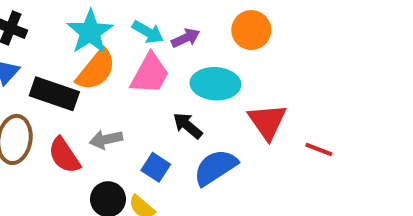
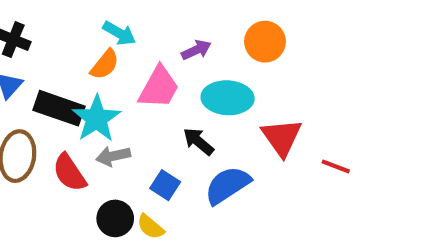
cyan star: (90, 32) -> (96, 119), moved
cyan arrow: (148, 32) -> (119, 33), moved
orange semicircle: (96, 70) -> (105, 64), moved, size x0.7

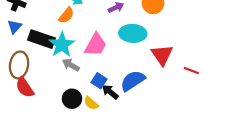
pink trapezoid: (159, 87) -> (96, 45), moved
black arrow: (198, 141) -> (110, 92), moved
gray arrow: (113, 156) -> (71, 65), turned 42
red semicircle: (69, 173) -> (25, 87), moved

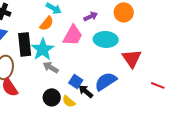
black rectangle: (42, 39) -> (25, 44), turned 65
pink trapezoid: (96, 45) -> (73, 35), moved
red line: (191, 71) -> (158, 85), moved

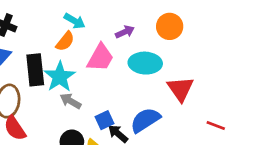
blue square: (76, 81) -> (104, 120), turned 32

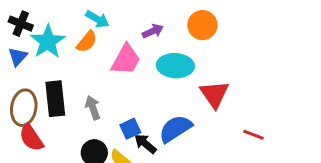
black rectangle: (35, 70) -> (55, 99), moved
cyan star: (60, 77) -> (48, 42), moved
gray arrow: (71, 101) -> (93, 108), turned 40

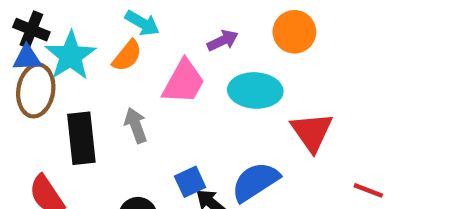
blue triangle: (18, 57) -> (27, 58), moved, turned 45
brown ellipse: (24, 108) -> (36, 90), moved
gray arrow: (93, 108) -> (136, 125), moved

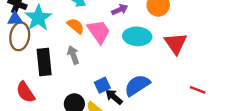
orange semicircle: (127, 56) -> (76, 26), moved, turned -90
pink trapezoid: (184, 82) -> (99, 32), turned -64
red triangle: (312, 132) -> (176, 43), moved

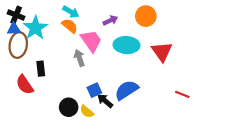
orange semicircle: (76, 26) -> (70, 26), moved
gray arrow: (73, 55) -> (79, 58), moved
black rectangle: (44, 62) -> (41, 69), size x0.6
red semicircle: (25, 92) -> (25, 85), moved

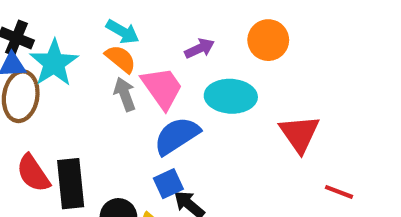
red triangle: (162, 51) -> (299, 134), moved
gray arrow: (79, 58) -> (125, 94), moved
black rectangle: (41, 69) -> (71, 184), moved, size x1.6
blue semicircle: (127, 90) -> (177, 136), moved

